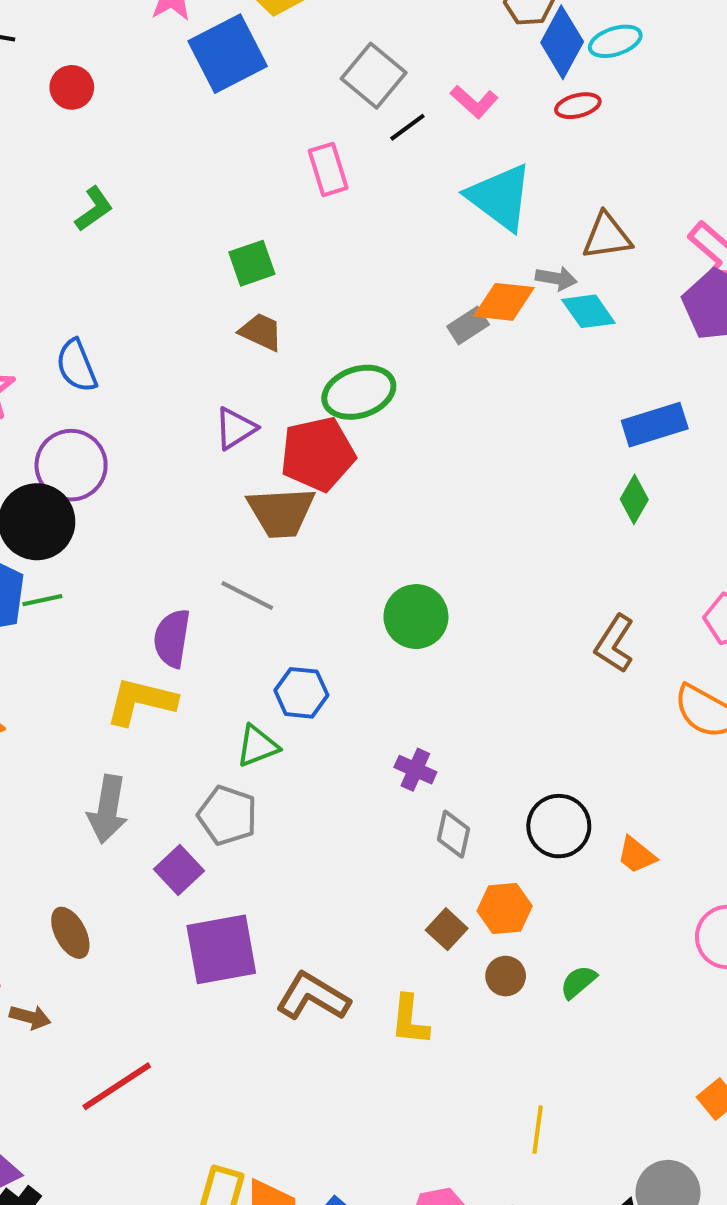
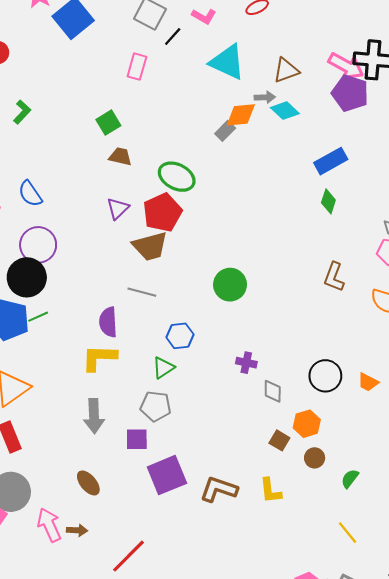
pink rectangle: (328, 169) -> (137, 67), turned 45
green ellipse: (359, 392) -> (177, 177), turned 57
purple square: (179, 870) -> (137, 439), turned -35
green semicircle: (578, 982) -> (350, 479), moved
yellow line: (538, 1130) -> (347, 533), turned -35

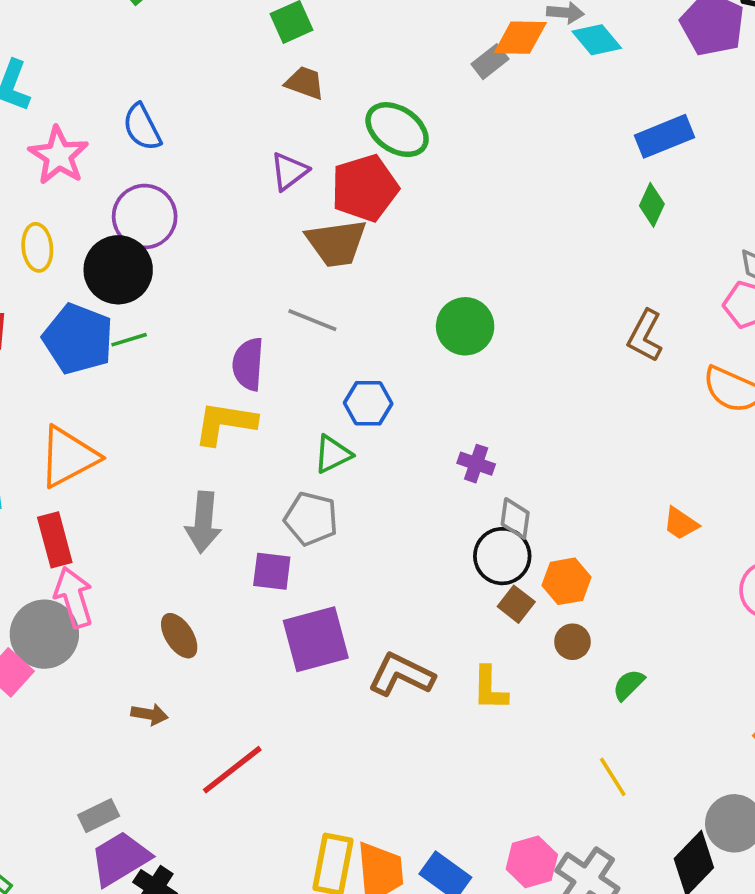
black circle: (325, 376) -> (502, 556), moved
pink arrow: (49, 525) -> (74, 597), moved

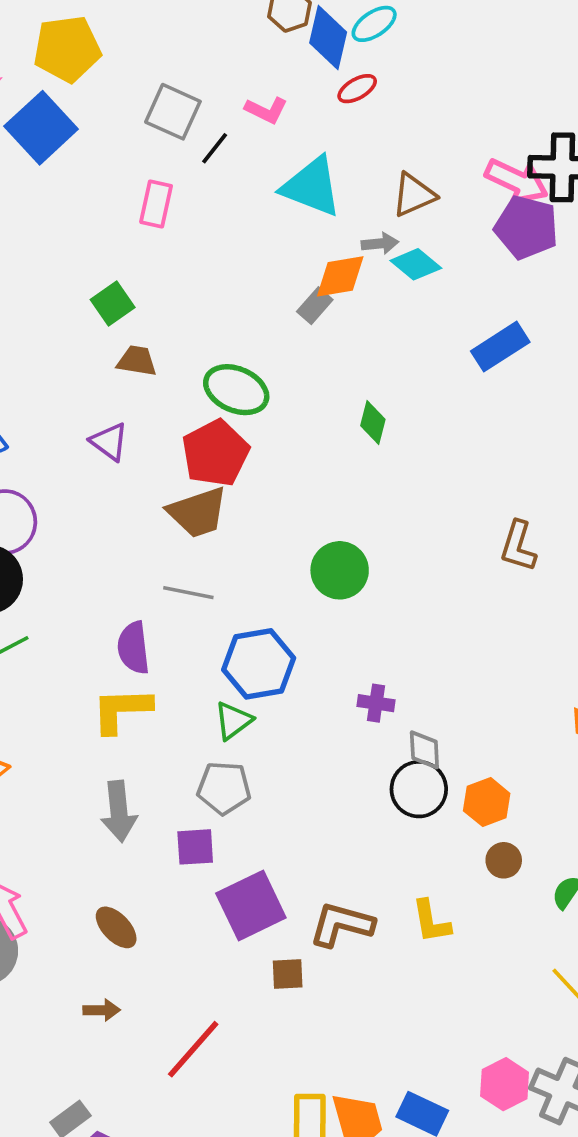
purple triangle: (289, 171) -> (109, 442), moved, turned -36
green diamond: (652, 205) -> (373, 423), moved
blue hexagon: (368, 403) -> (259, 664), size x1.5
brown square: (516, 604) -> (288, 974), moved, turned -30

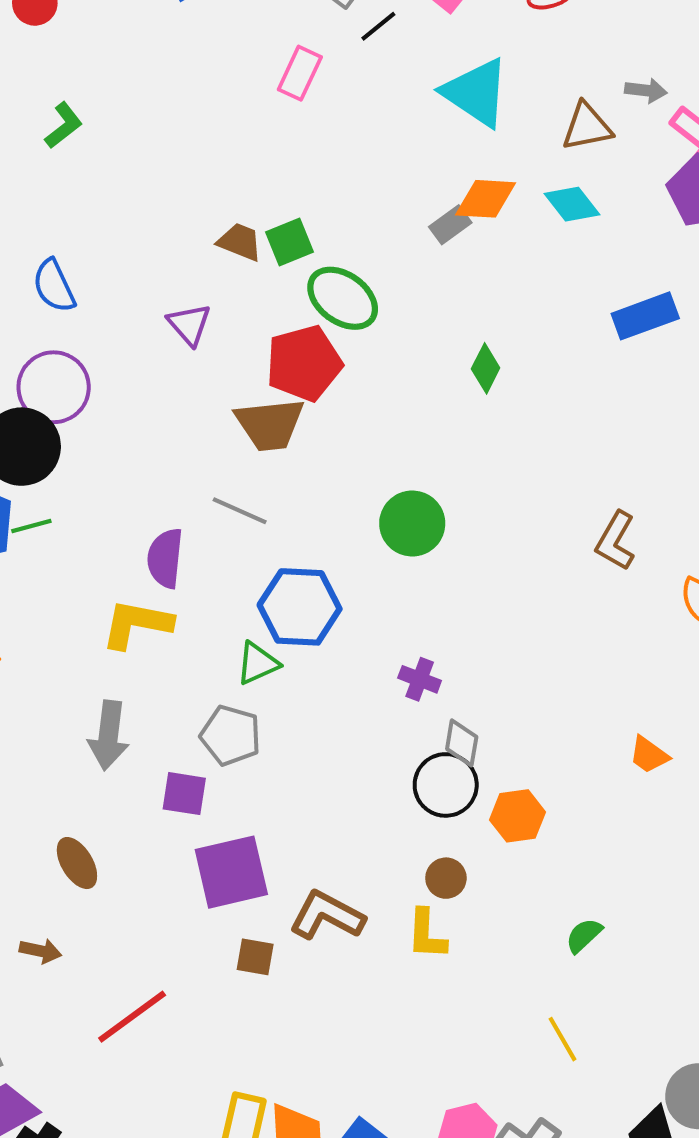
gray arrow: (380, 243) -> (646, 90), moved
green square: (113, 304) -> (289, 242), moved
brown circle: (504, 860) -> (446, 878), moved

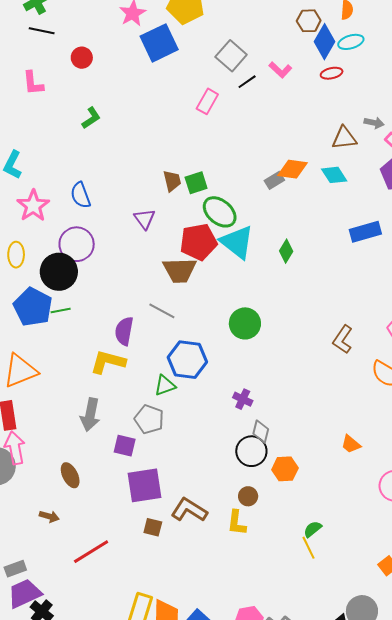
cyan triangle: (476, 92) -> (237, 242), moved
brown trapezoid: (240, 242) -> (172, 181), turned 50
yellow line: (562, 1039) -> (309, 548), moved

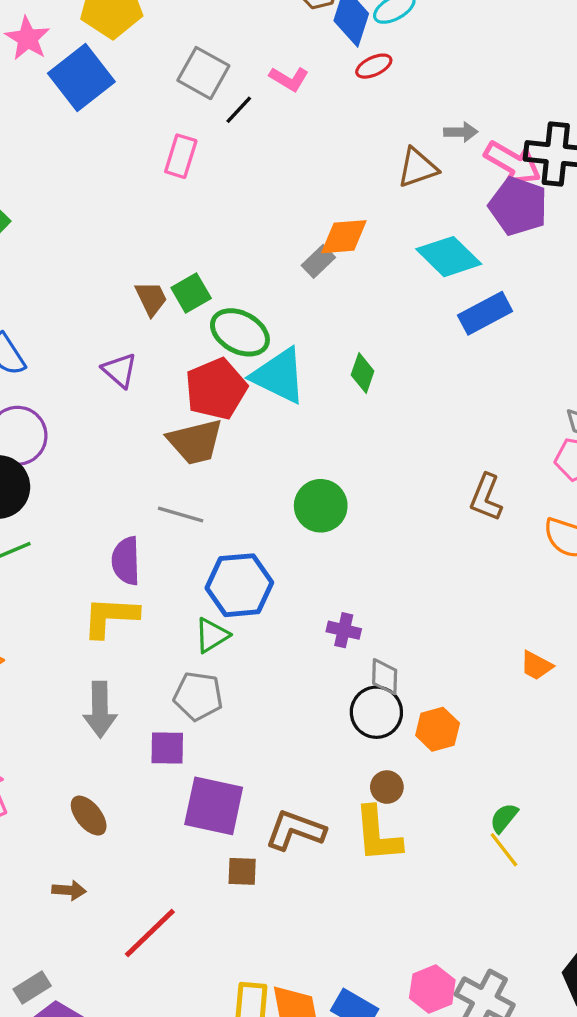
cyan diamond: (334, 175) -> (449, 257), moved, size x1.4
purple square: (144, 485) -> (214, 806), turned 33
yellow L-shape: (237, 523) -> (378, 834), size x1.4

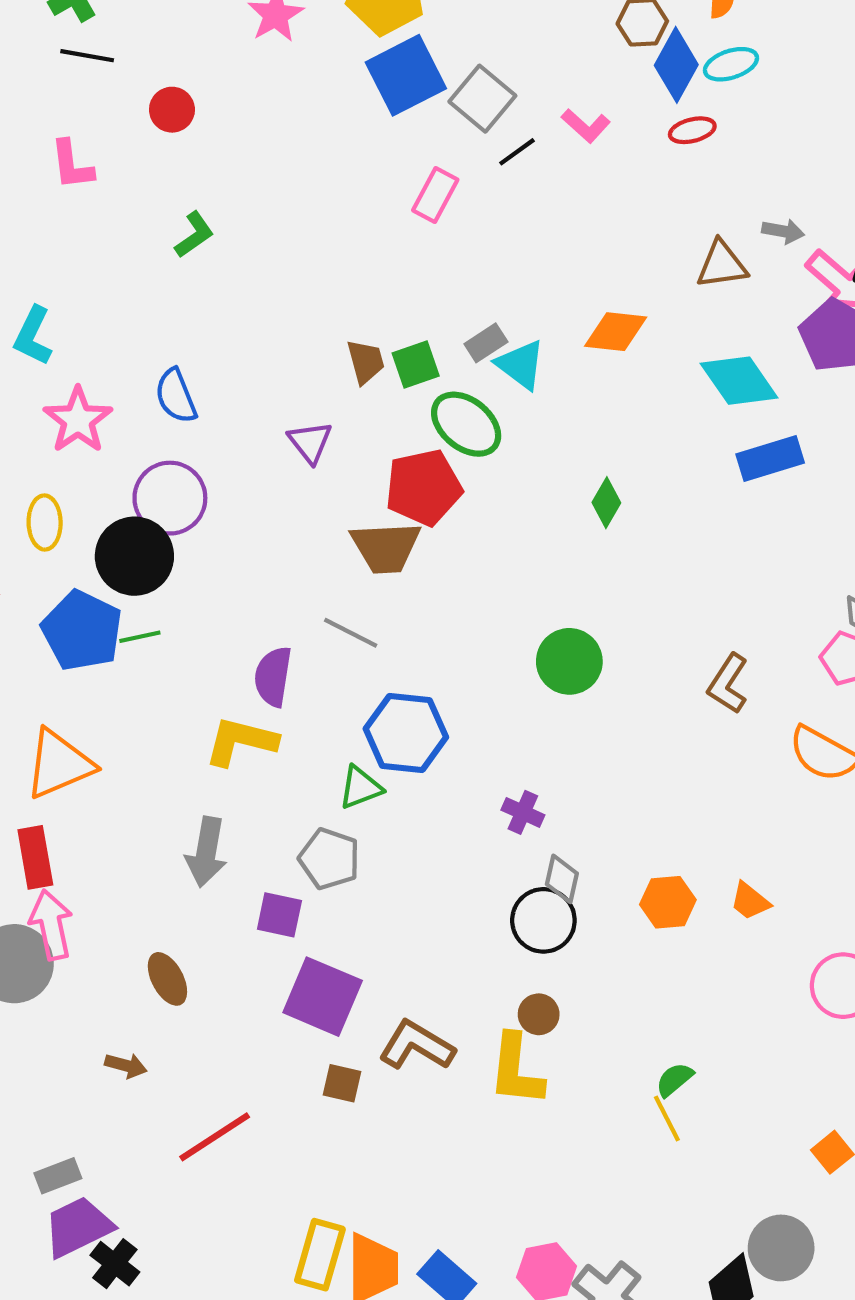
blue square: (81, 78) -> (406, 75), moved
gray rectangle: (318, 261) -> (486, 343), moved
cyan triangle: (279, 376) -> (521, 365), moved, size x0.7
green circle: (321, 506) -> (569, 661), moved
orange hexagon: (438, 729) -> (668, 902), moved

